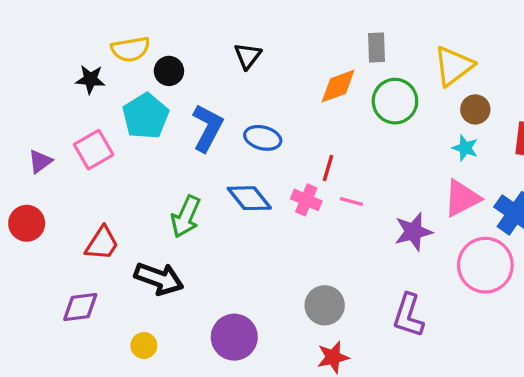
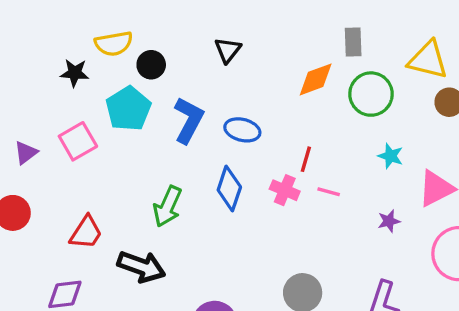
yellow triangle: (454, 66) -> (428, 60), turned 51
cyan star: (465, 148) -> (391, 156), moved
blue diamond: (249, 198) -> (229, 189), turned 57
purple star: (413, 232) -> (389, 221), size x0.6

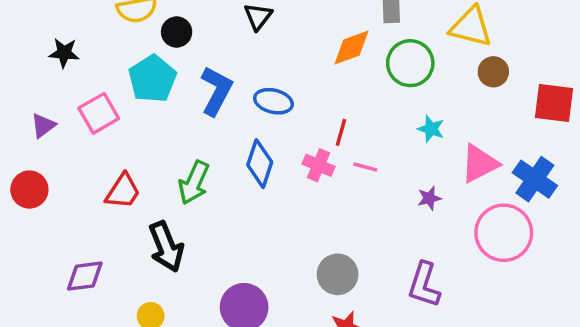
black star: (75, 73) -> (64, 53), moved
red trapezoid: (86, 232) -> (123, 191), moved
black arrow: (141, 267) -> (166, 247), turned 48

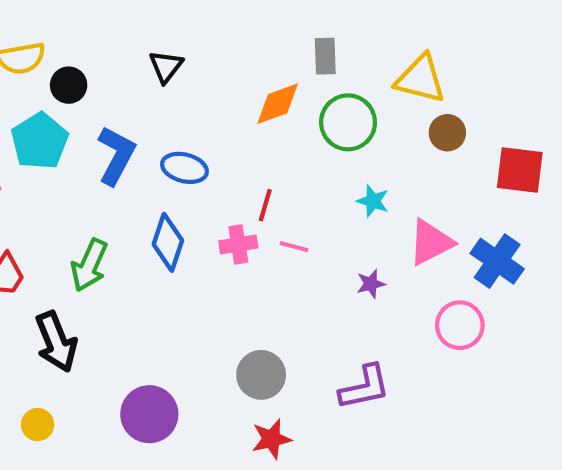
pink cross: (319, 165) -> (238, 244), turned -32
pink circle: (504, 233) -> (460, 325), size x0.7
purple L-shape: (424, 285) -> (365, 387), turned -120

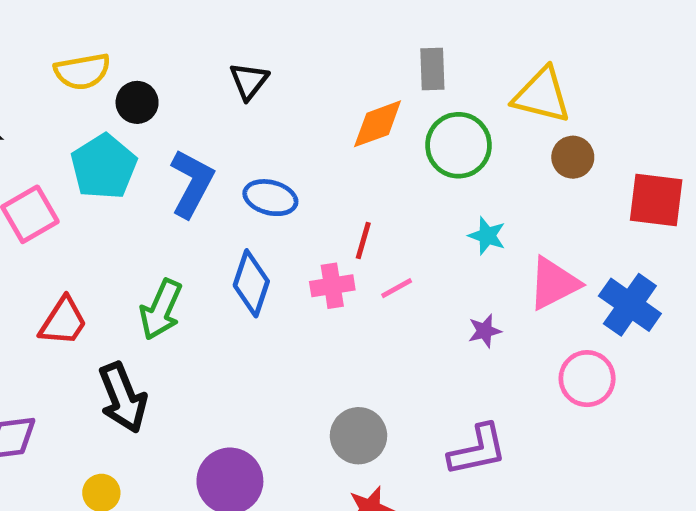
pink line: (294, 247) -> (397, 288), turned -44

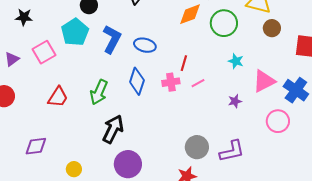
black arrow: (123, 398) -> (113, 129), moved, turned -132
gray circle: (359, 436) -> (197, 147), moved

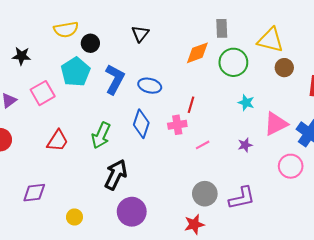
pink line: (198, 83) -> (203, 145), moved

